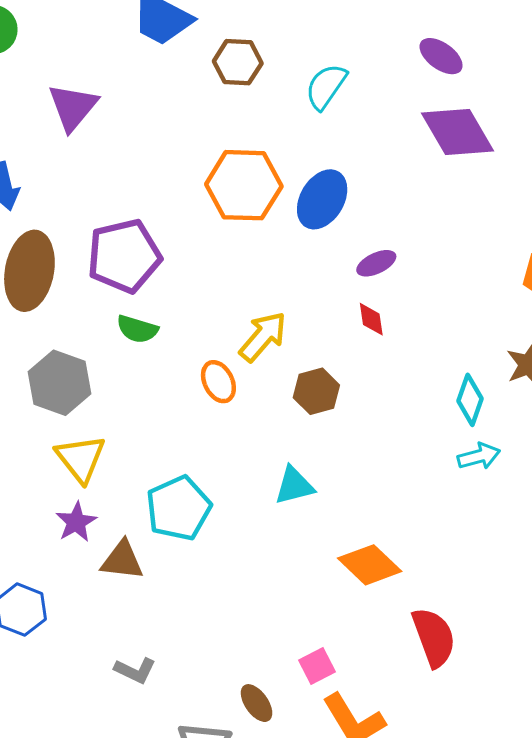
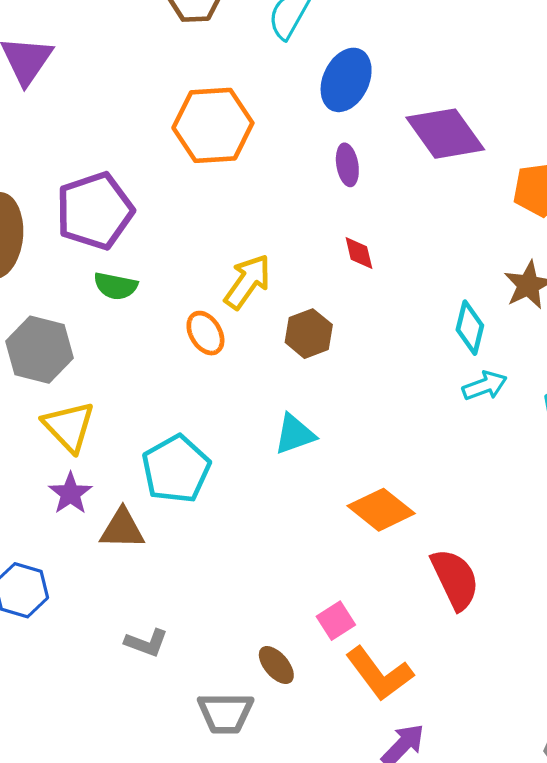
purple diamond: (458, 132) -> (445, 134), moved
blue ellipse: (322, 199) -> (346, 80), moved
purple ellipse: (376, 263) -> (347, 165), moved, turned -69

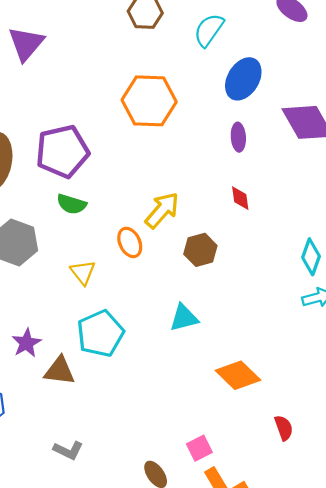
yellow triangle: (69, 427) -> (83, 272), moved, size x0.7
red semicircle: (455, 579) -> (284, 428), size x0.6

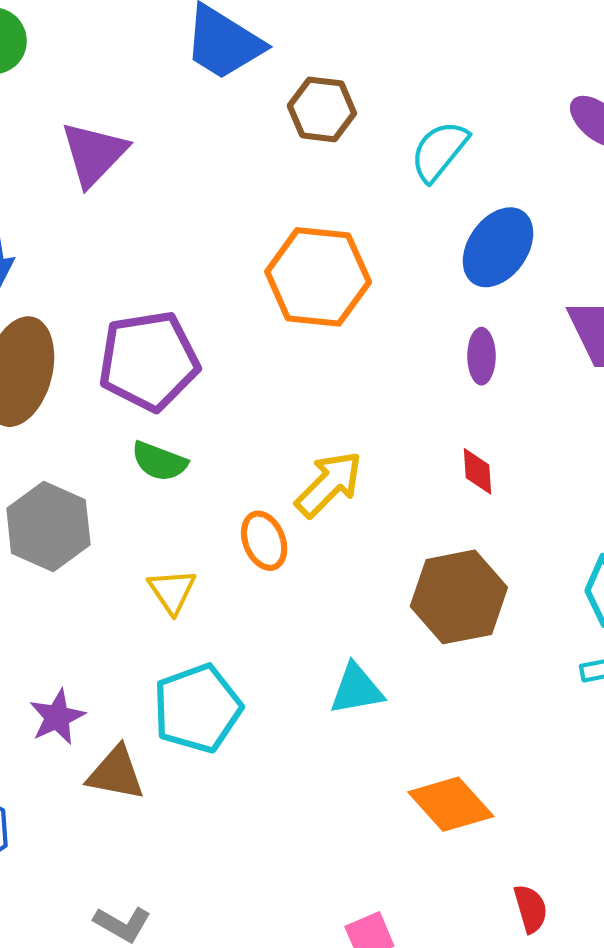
brown hexagon: (200, 250) -> (459, 597), moved, size x1.5

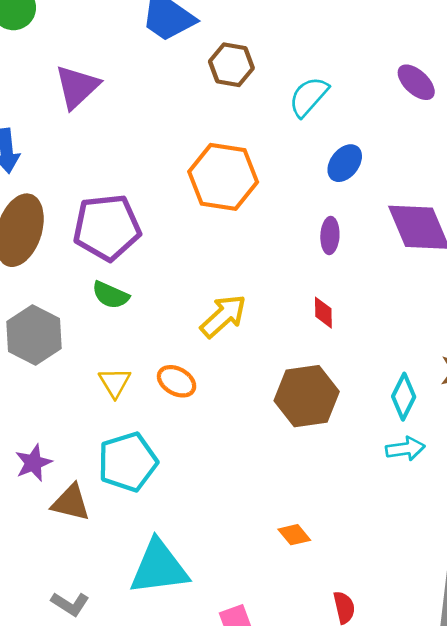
blue ellipse: (498, 247) -> (345, 163), size x0.7
orange ellipse: (264, 541) -> (177, 381), moved, turned -42
cyan triangle: (356, 689) -> (159, 567), moved, size x1.6
orange diamond: (451, 804) -> (294, 535), size x0.6

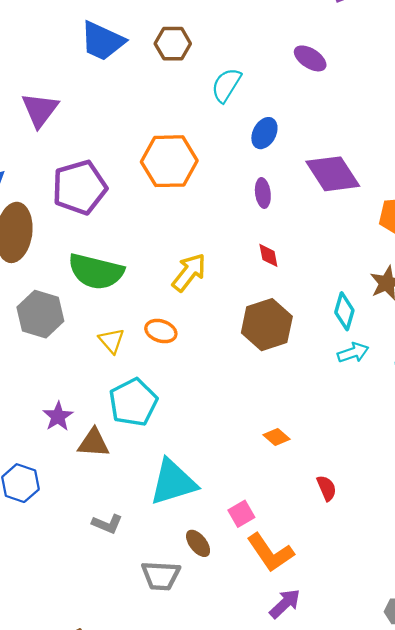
brown hexagon: (231, 65) -> (173, 44), moved
purple pentagon: (107, 227) -> (80, 187), moved
green semicircle: (110, 295) -> (96, 271), size x1.8

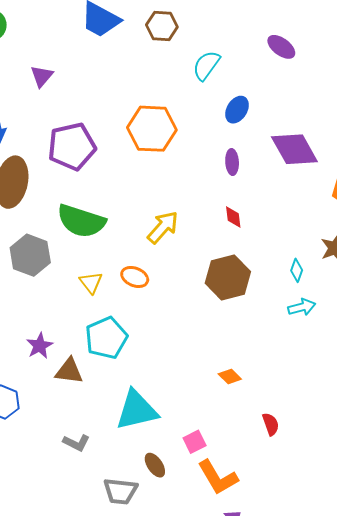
purple triangle: (40, 110) -> (42, 76), size x0.7
cyan diamond: (344, 311) -> (297, 270), size x0.7

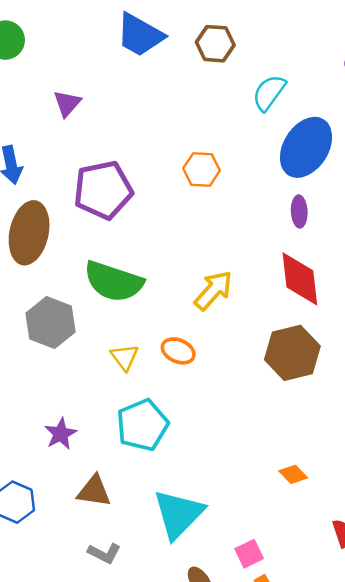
blue ellipse: (237, 110) -> (306, 147), size x1.8
orange hexagon: (152, 129) -> (202, 169), size x0.6
red diamond: (233, 217) -> (300, 279), size x2.0
brown triangle: (69, 371) -> (94, 491), moved
cyan triangle: (137, 410) -> (179, 514), turned -33

